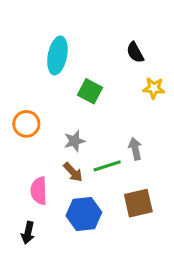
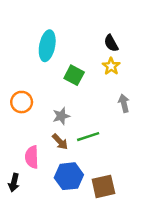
yellow star: (154, 88) -> (111, 66), moved, turned 30
gray arrow: (135, 149) -> (124, 103), moved
brown square: (138, 203) -> (103, 186), moved
black arrow: (28, 233) -> (14, 183), moved

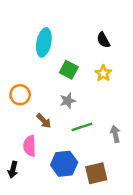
yellow star: (111, 66) -> (103, 73), moved
gray arrow: (124, 103) -> (115, 134), moved
gray star: (61, 116) -> (68, 101), moved
brown arrow: (60, 142) -> (44, 121), moved

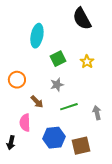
black semicircle: (103, 40) -> (82, 19), moved, size x1.6
green square: (69, 70) -> (58, 59), turned 35

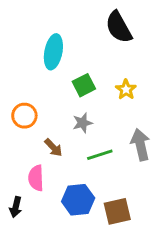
gray arrow: (97, 113) -> (140, 145), moved, size x1.5

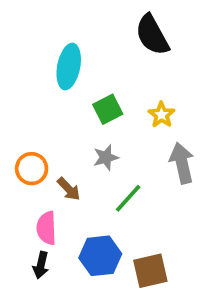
orange circle: (24, 116) -> (32, 169), moved
gray arrow: (140, 145) -> (182, 163), moved
green line: (100, 155) -> (128, 198), turned -30
black arrow: (16, 207) -> (41, 265), moved

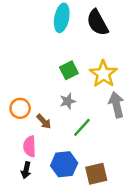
cyan ellipse: (69, 66) -> (62, 18), moved
yellow star: (162, 115) -> (103, 74), size x1.6

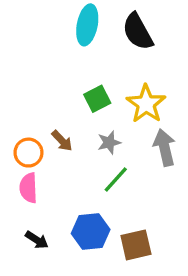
gray star: (68, 101) -> (109, 142), moved
brown arrow: (44, 121) -> (62, 141), moved
pink semicircle: (30, 146) -> (28, 188), moved
black arrow: (26, 170) -> (37, 240), turned -70

